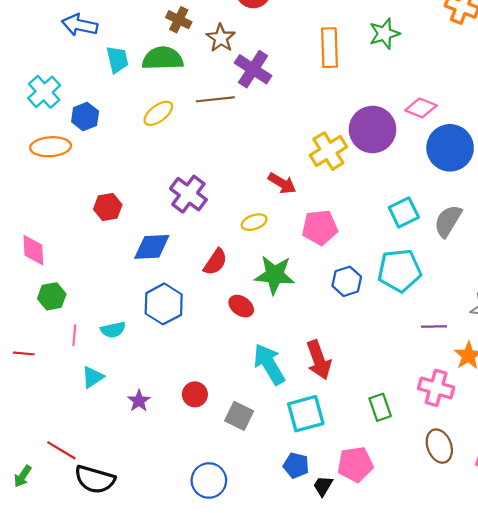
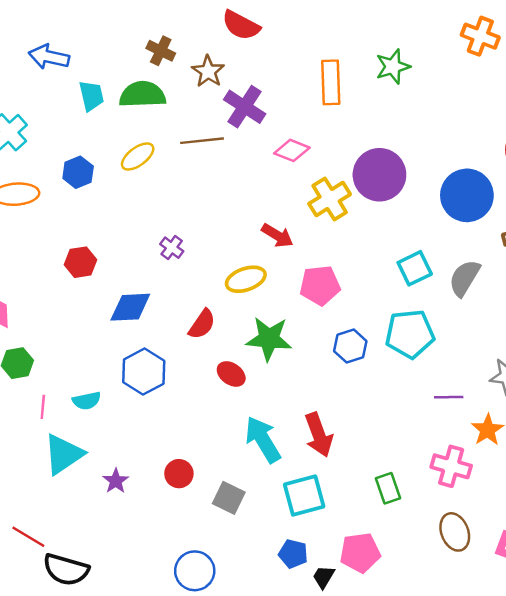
pink diamond: (421, 108) -> (292, 150), moved
blue hexagon: (85, 117) -> (78, 172), moved
purple cross: (188, 194) -> (172, 248), size x0.6
yellow ellipse: (254, 222) -> (246, 279), size x1.4
cyan triangle: (93, 377) -> (64, 454), size x1.6

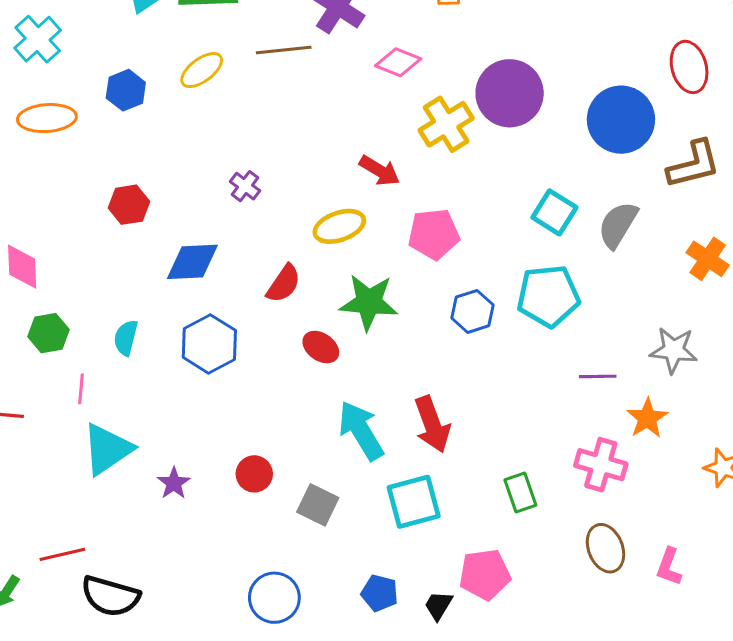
cyan square: (415, 268) -> (554, 212), turned -32
cyan semicircle: (87, 401) -> (126, 338), moved, turned 116
red line: (28, 537) -> (62, 554), turned -44
blue pentagon: (293, 554) -> (380, 593), moved

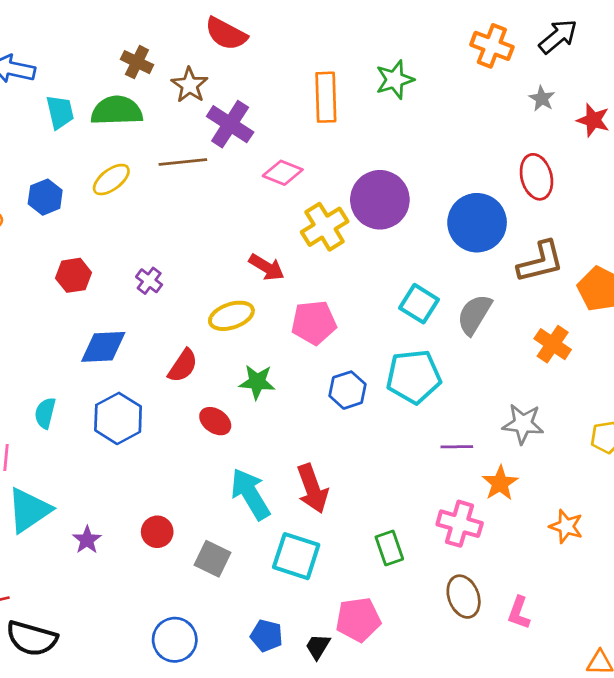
red hexagon: (129, 205) -> (74, 275), moved
green star: (369, 302) -> (257, 382), size x0.7
cyan square: (414, 502) -> (296, 556), turned 33

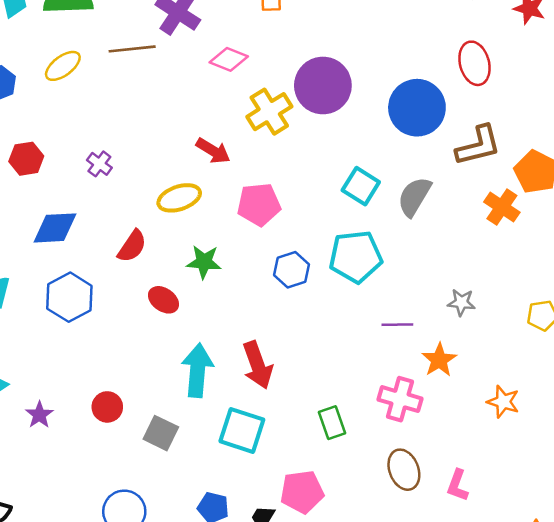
orange cross: (553, 344) -> (502, 207), moved
gray star: (523, 424) -> (461, 302), size x0.7
cyan arrow: (250, 494) -> (197, 370), turned 36

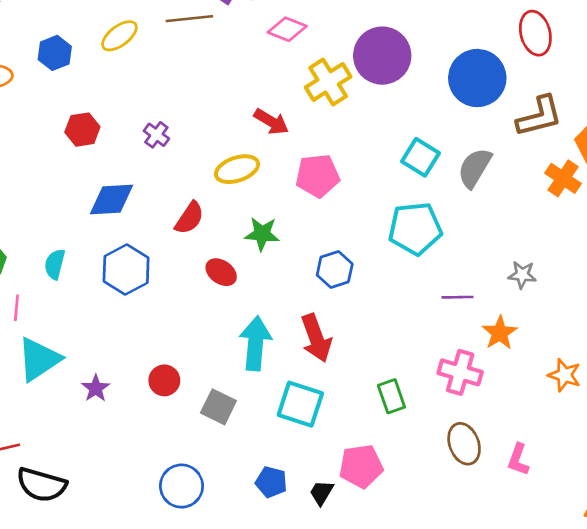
blue hexagon: (292, 270) -> (335, 269), moved

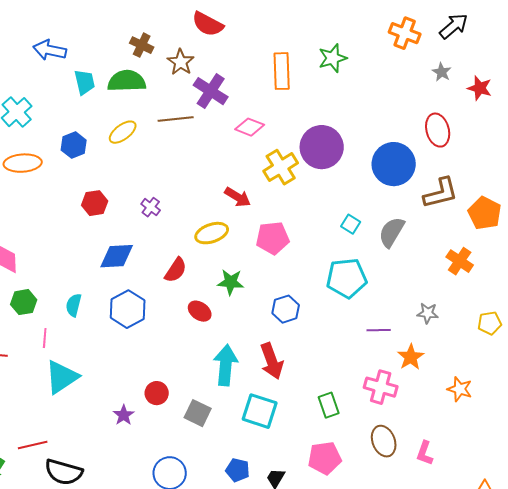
cyan square: (420, 157) -> (351, 224), size x0.7
orange cross: (563, 178) -> (460, 261), moved
purple star: (96, 388) -> (124, 415), moved
pink pentagon: (361, 466) -> (325, 458), moved

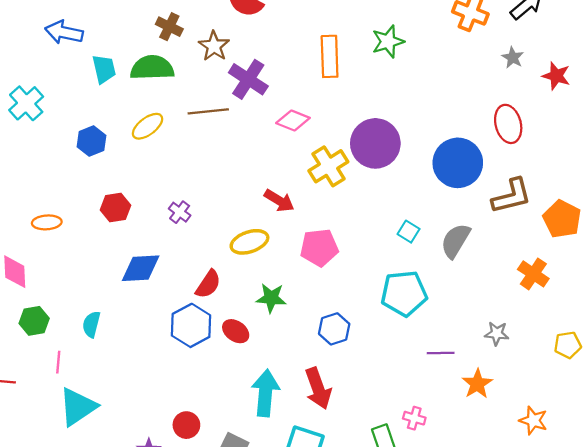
orange ellipse: (23, 163) -> (47, 222), moved, size x0.7
blue hexagon: (128, 309) -> (191, 325), moved
pink cross: (381, 387) -> (414, 418), moved, size x0.6

